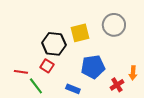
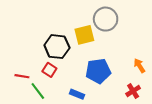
gray circle: (114, 25) -> (106, 19), moved
orange arrow: (133, 73) -> (139, 66), moved, turned 144
red cross: (117, 85) -> (133, 91), moved

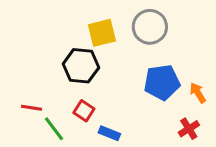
yellow square: (84, 35) -> (102, 33), moved
red square: (49, 70) -> (84, 111), moved
blue pentagon: (98, 71) -> (162, 82), moved

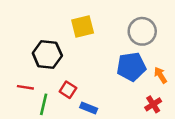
gray circle: (150, 27) -> (142, 31), moved
black hexagon: (81, 66) -> (47, 54), moved
green line: (54, 129) -> (44, 104), turned 50

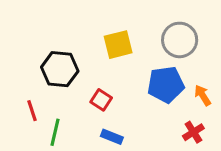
yellow square: (83, 26) -> (118, 45), moved
red line: (25, 87) -> (32, 111), turned 63
red square: (68, 90) -> (101, 100), moved

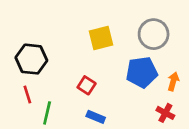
black hexagon: (60, 69) -> (31, 59), moved
orange arrow: (203, 95) -> (173, 81), turned 48
red cross: (193, 132) -> (165, 113), turned -30

